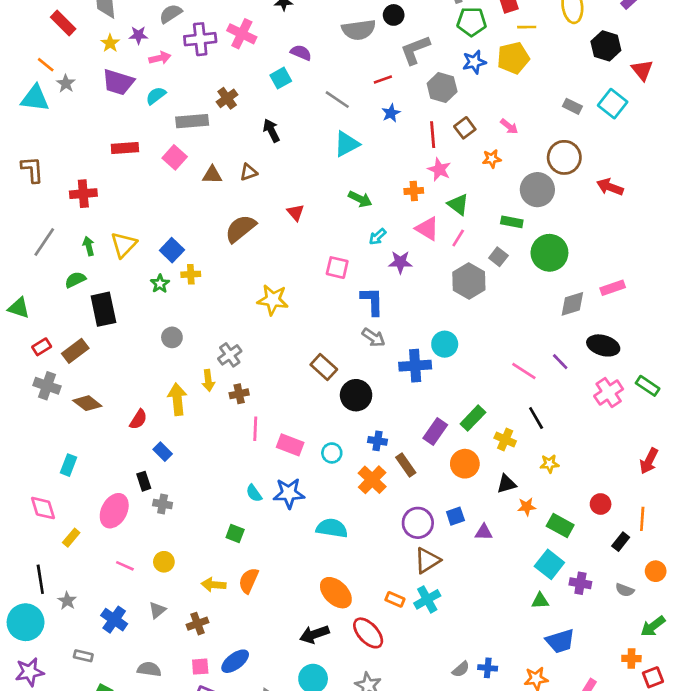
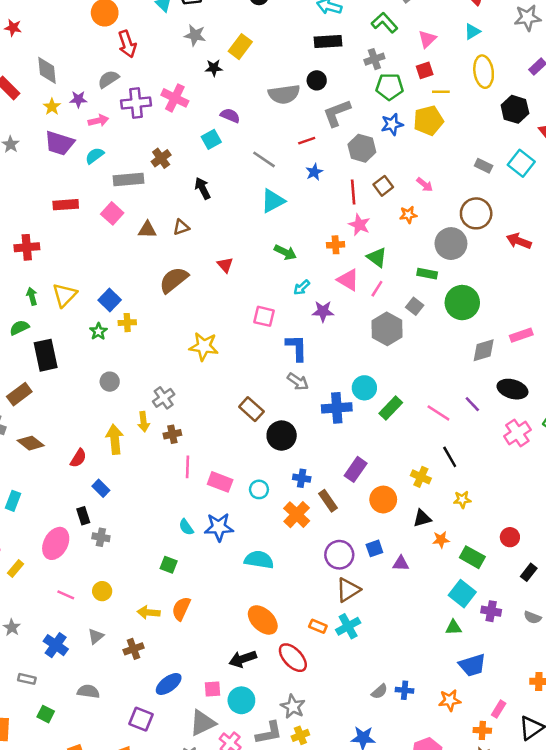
green rectangle: (473, 418) -> (391, 408), moved
pink square: (200, 667) -> (213, 689), moved

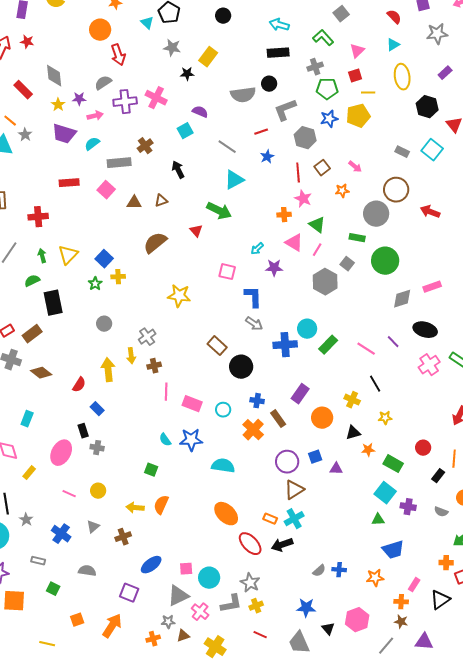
green arrow: (285, 252) -> (219, 211), moved, size x1.4
black arrow: (243, 659) -> (282, 545), moved

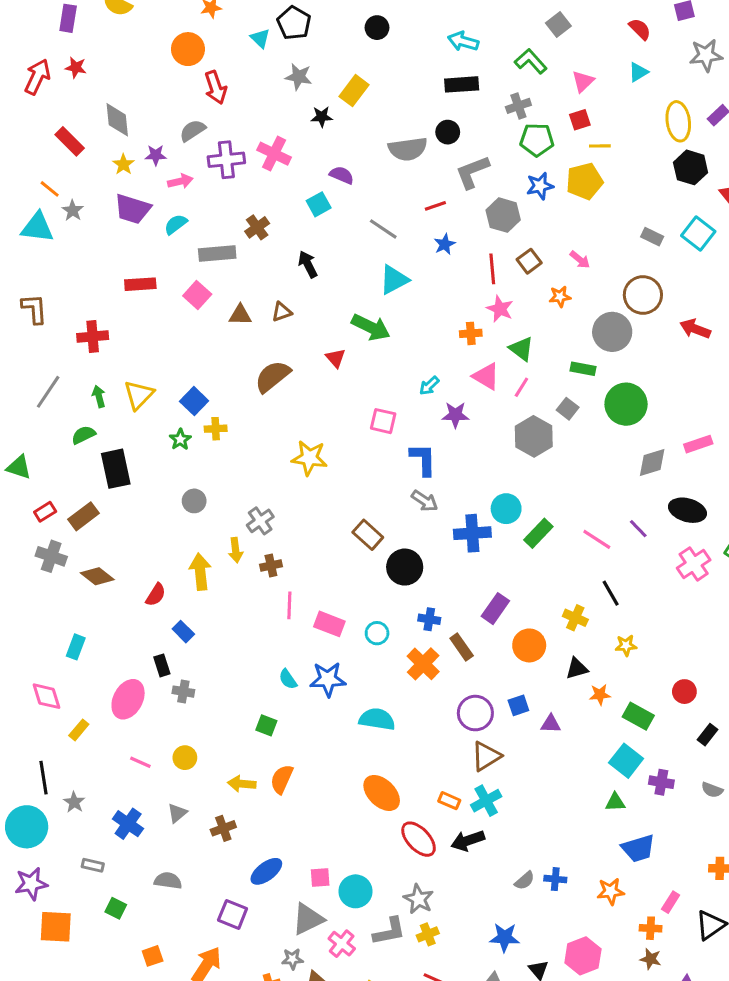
yellow ellipse: (402, 77) -> (678, 121), moved

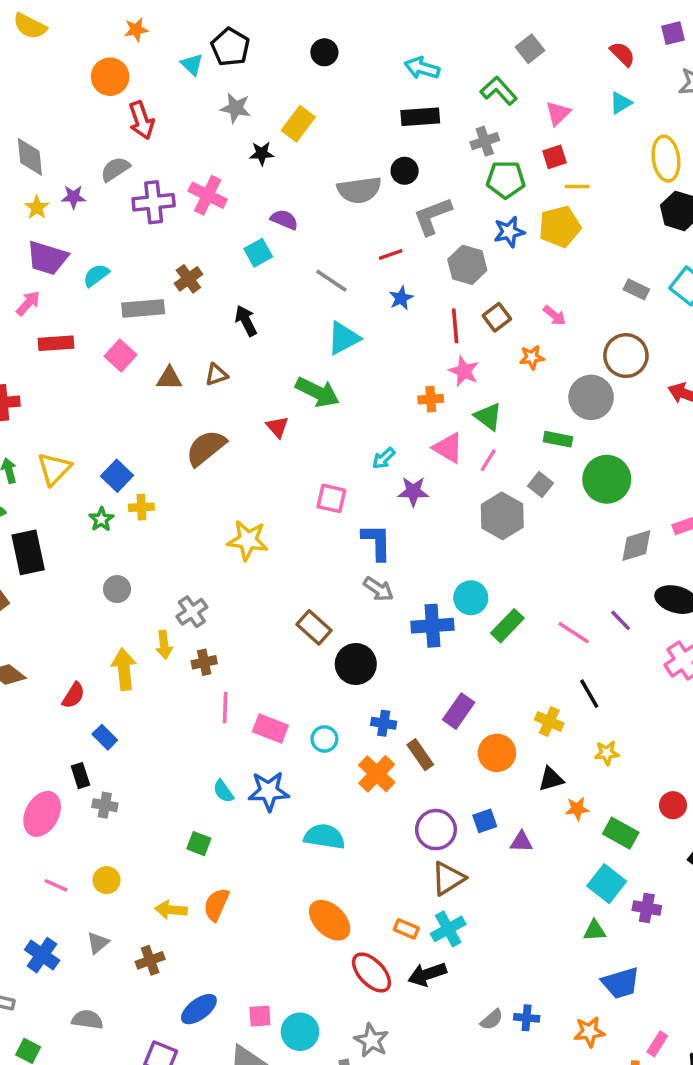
pink arrow: (180, 181) -> (28, 303), moved, turned -35

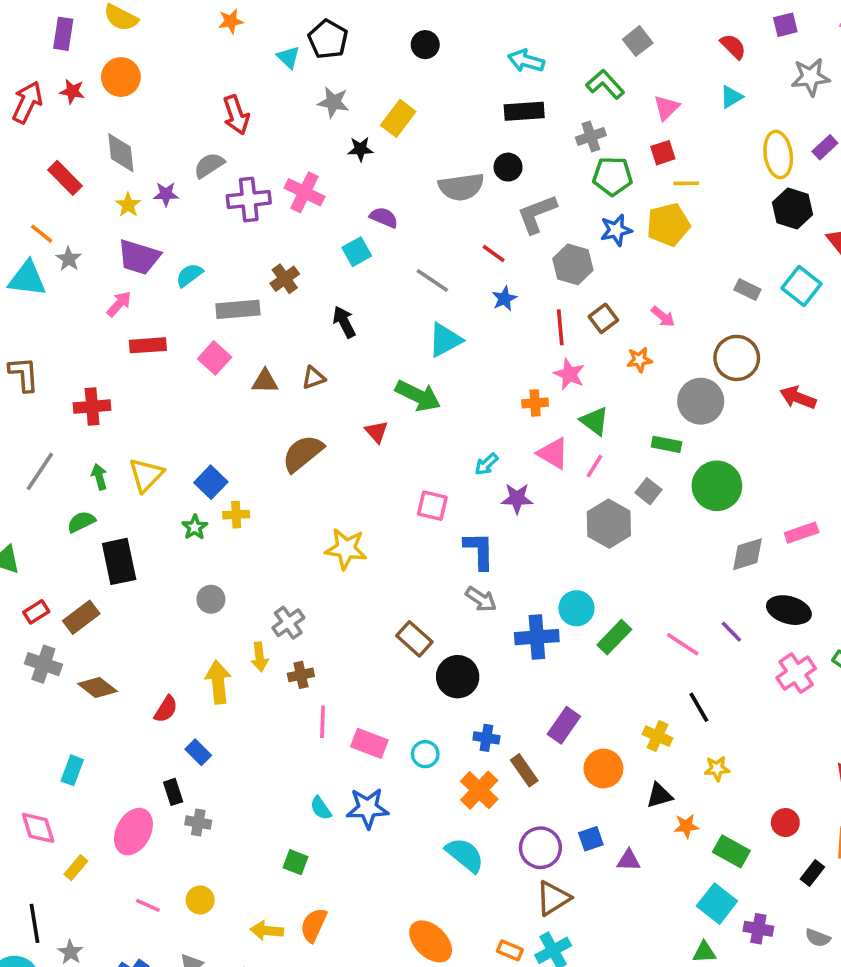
orange circle: (110, 77) -> (121, 77), moved
red line: (391, 254) -> (494, 254), turned 55
cyan semicircle: (324, 837) -> (465, 855), moved, turned 30

